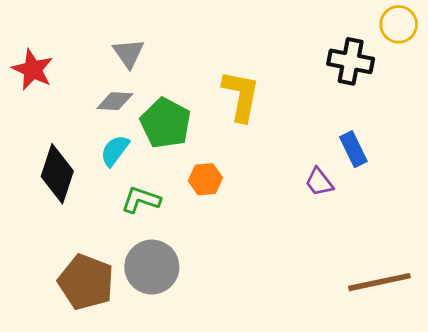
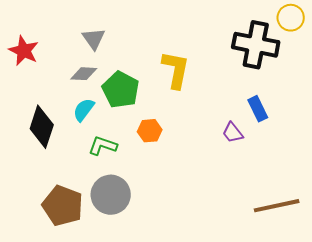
black cross: (351, 61) -> (256, 45), size x1.4

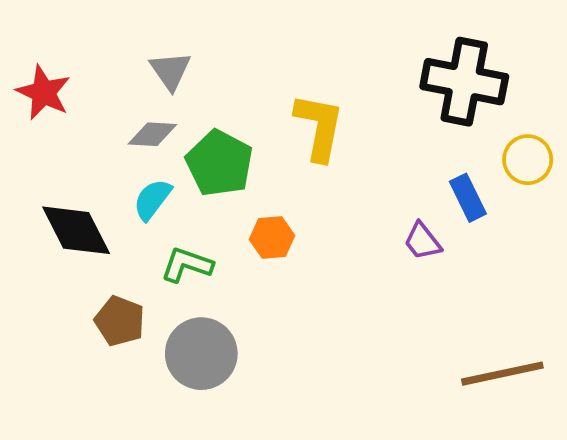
yellow circle: (291, 18) -> (528, 160), moved
black diamond: (42, 127) -> (76, 230), turned -45
brown pentagon: (63, 206) -> (120, 321), moved, size x0.7

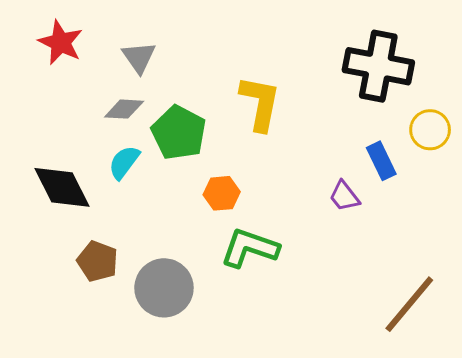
red star: (44, 92) -> (61, 43), moved
green L-shape: (187, 265) -> (250, 248), moved, size x1.4
brown line: (502, 374) -> (409, 304), turned -38

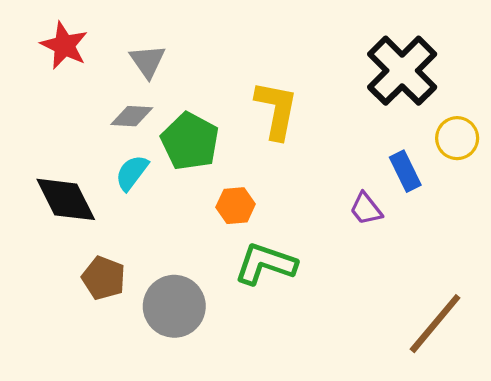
black cross: (378, 66) -> (402, 71), turned 34

